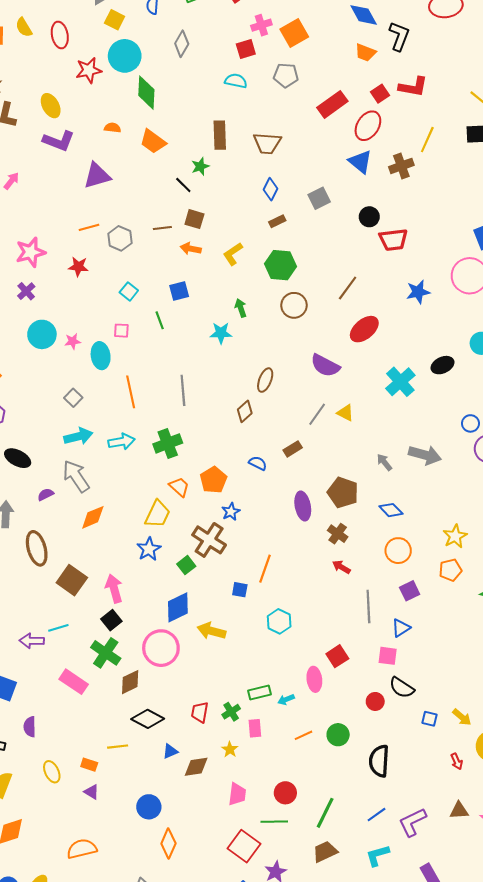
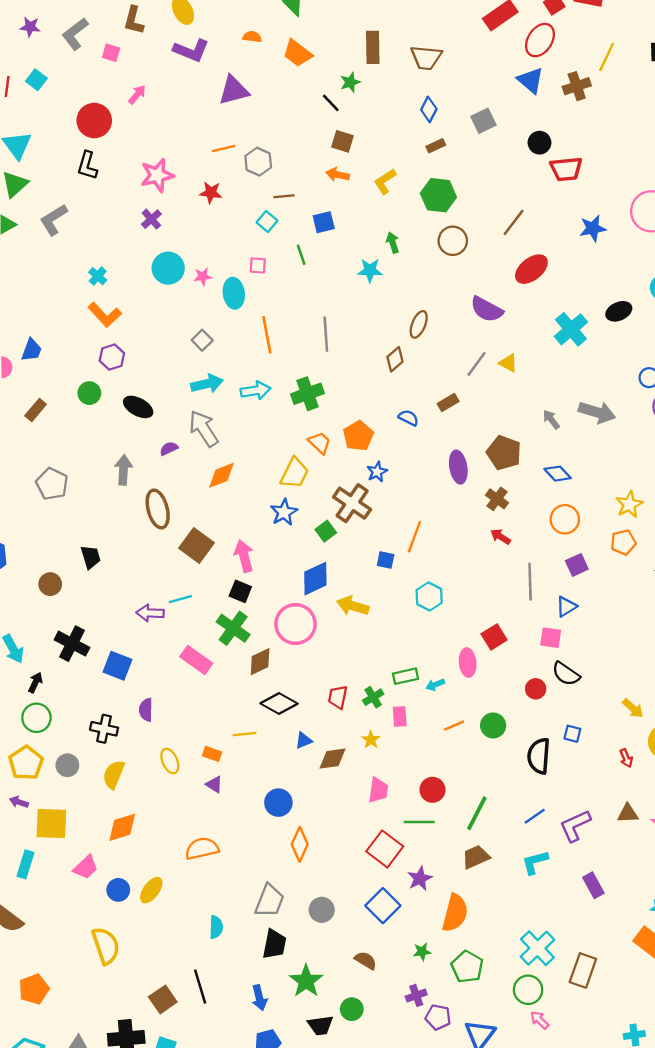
brown line: (162, 228) -> (284, 196), moved
black square: (111, 620) -> (240, 591), turned -30
blue square: (429, 719) -> (572, 734), moved

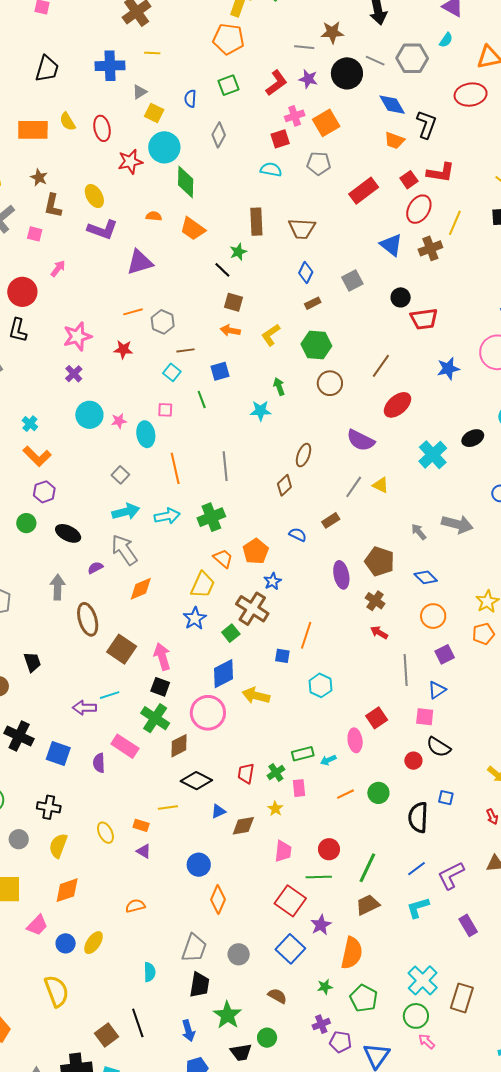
red ellipse: (540, 40) -> (419, 209), moved
purple semicircle: (146, 710) -> (99, 763), moved
orange semicircle: (202, 849) -> (135, 906), size x0.7

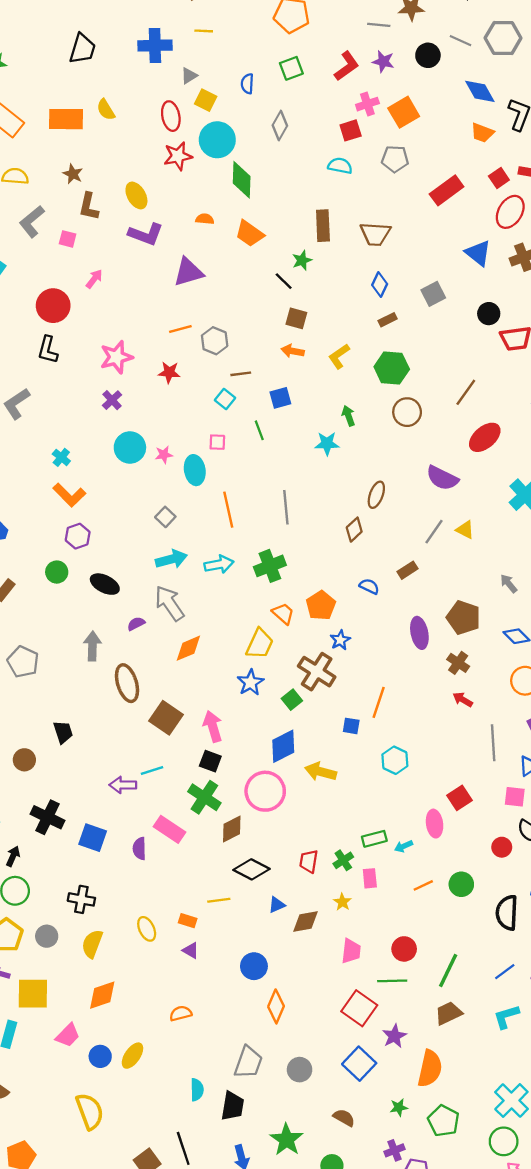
black circle: (347, 73) -> (428, 55), size x0.7
red ellipse: (102, 128) -> (171, 116), moved
black trapezoid: (199, 985) -> (233, 1106), moved

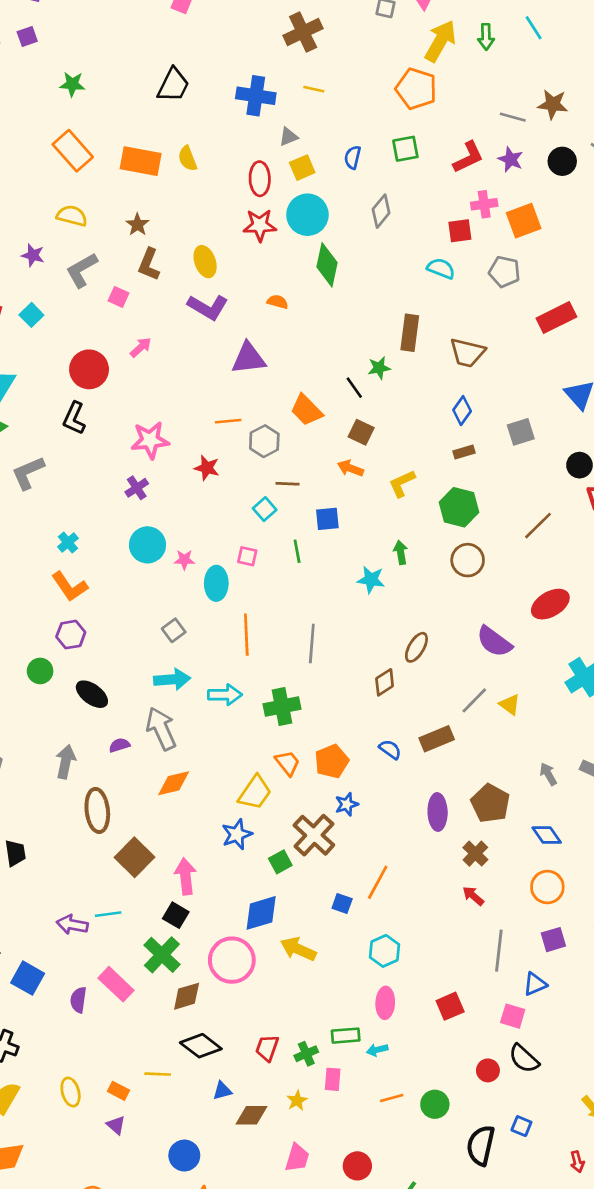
yellow square: (206, 100) -> (302, 168), turned 30
orange trapezoid: (250, 234) -> (306, 410), moved
brown line: (466, 392) -> (538, 526), moved
brown rectangle: (407, 570) -> (437, 739), size x1.4
pink ellipse: (435, 824) -> (385, 1003), moved

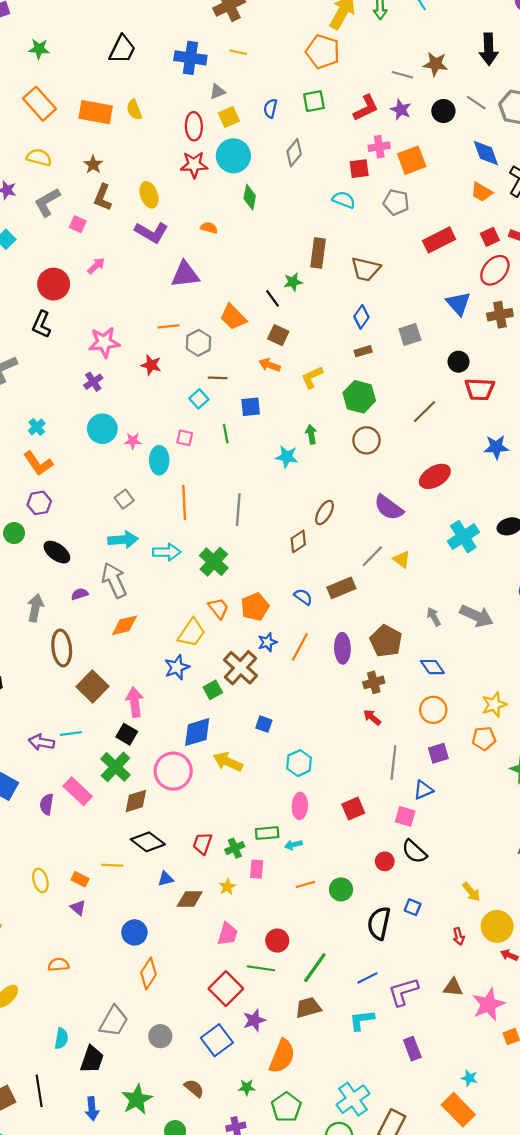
green diamond: (327, 265) -> (250, 197), size x0.7
green cross: (282, 707) -> (214, 562), turned -36
brown cross: (475, 854) -> (374, 682), turned 30
orange line: (378, 882) -> (300, 647), moved

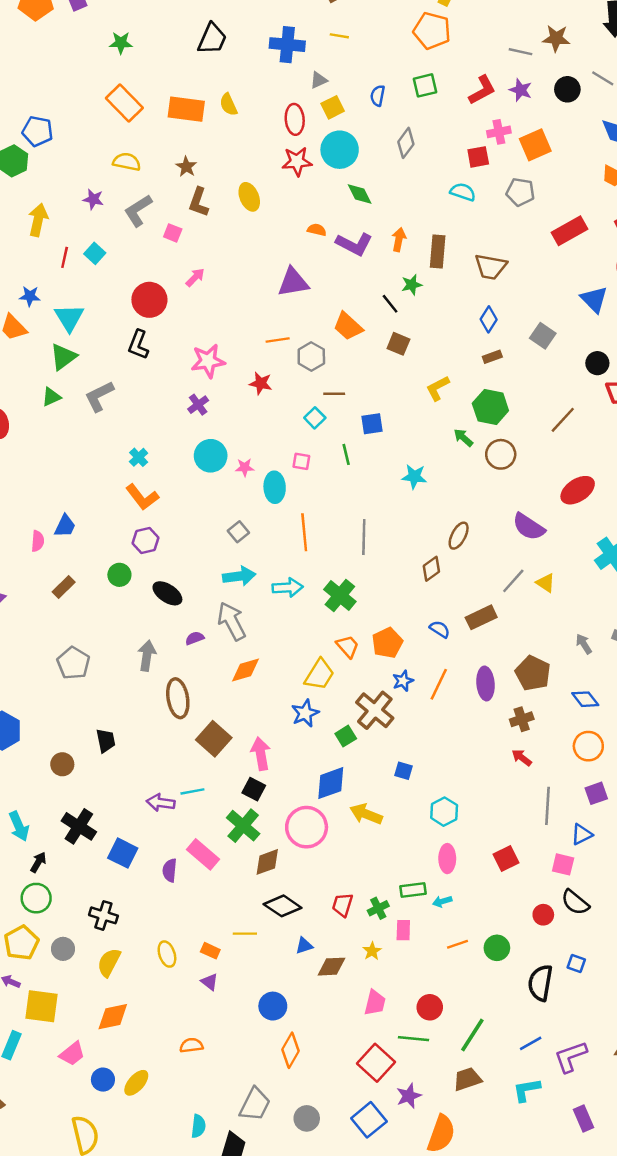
green diamond: (250, 197) -> (360, 194), turned -35
purple L-shape: (151, 232) -> (354, 244), moved
gray square: (410, 334) -> (543, 336), turned -35
orange arrow: (270, 365) -> (399, 240), moved, turned 84
green arrow: (311, 434) -> (463, 438), moved, turned -36

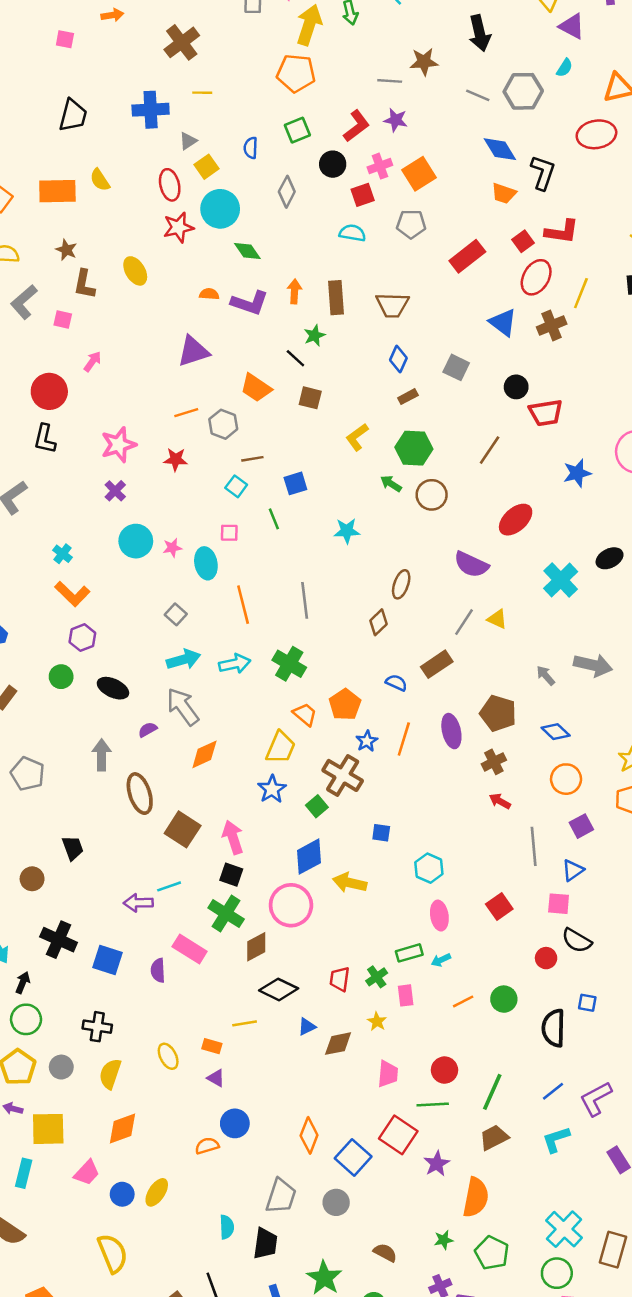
black circle: (567, 89) -> (333, 164), moved
blue circle: (273, 1006) -> (235, 1123), moved
blue square: (369, 1120) -> (353, 1157), moved

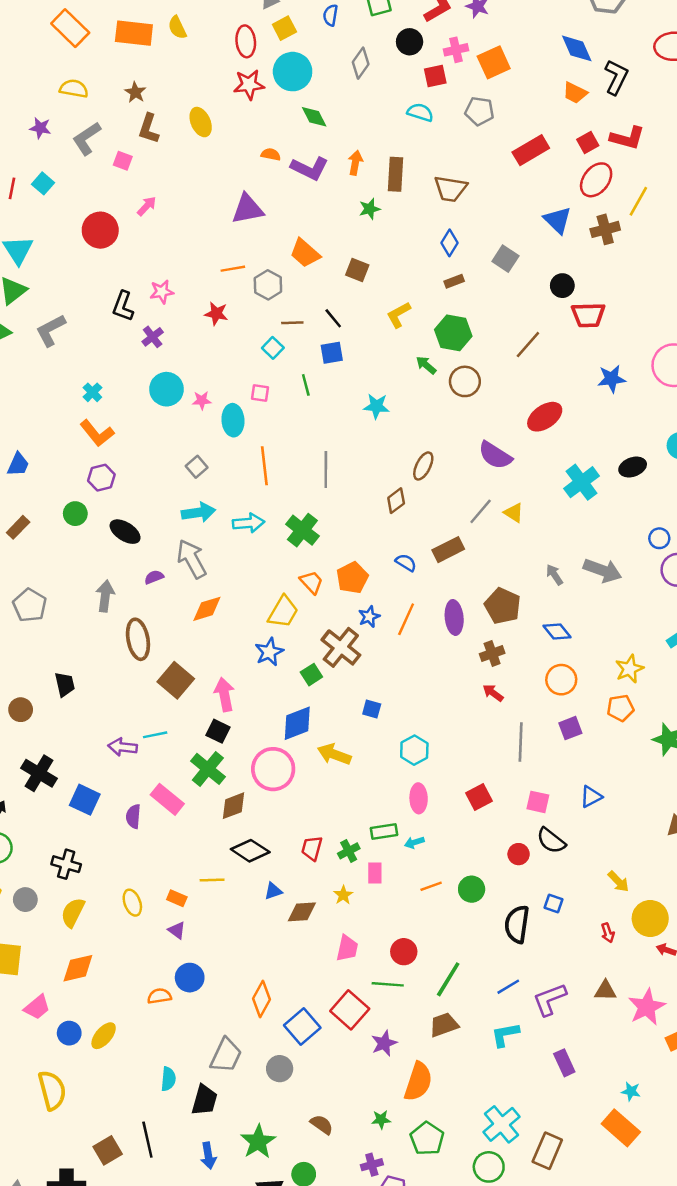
black line: (295, 358) -> (333, 318), moved
black L-shape: (45, 439) -> (123, 306), moved
pink star: (118, 445) -> (162, 292), size x0.7
blue triangle: (573, 870) -> (591, 797), moved

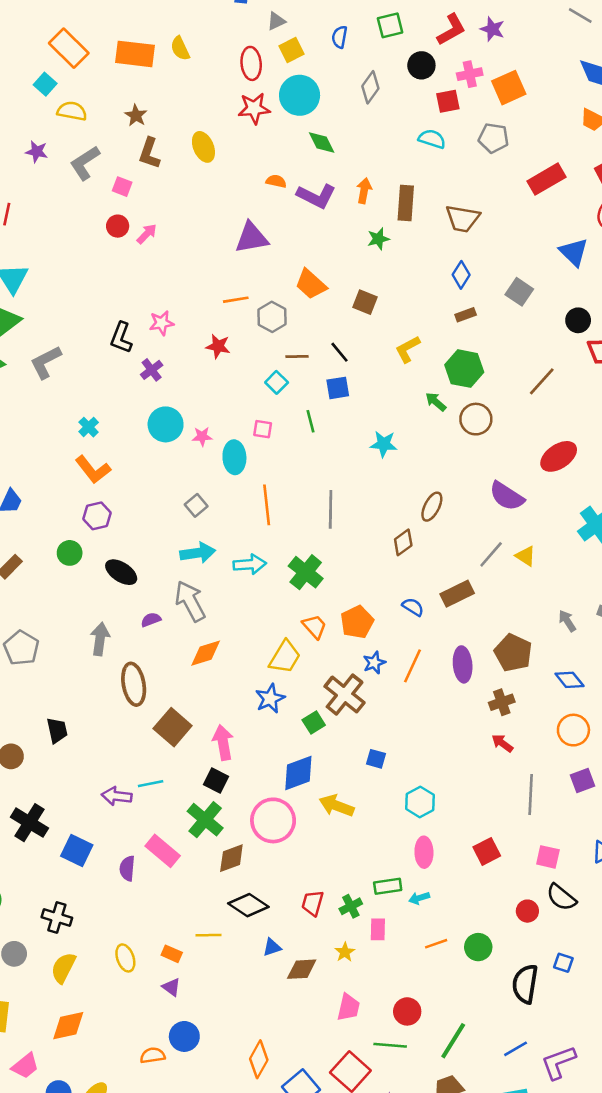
cyan square: (43, 183) -> (45, 84), moved
red circle: (100, 230) -> (118, 226), moved, size x0.6

